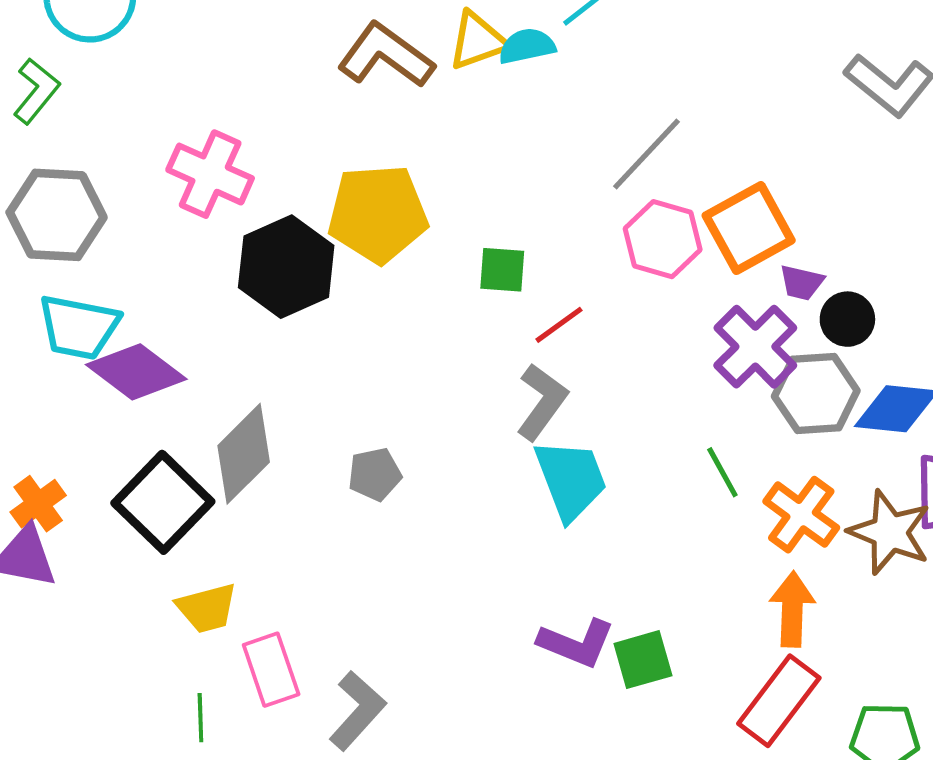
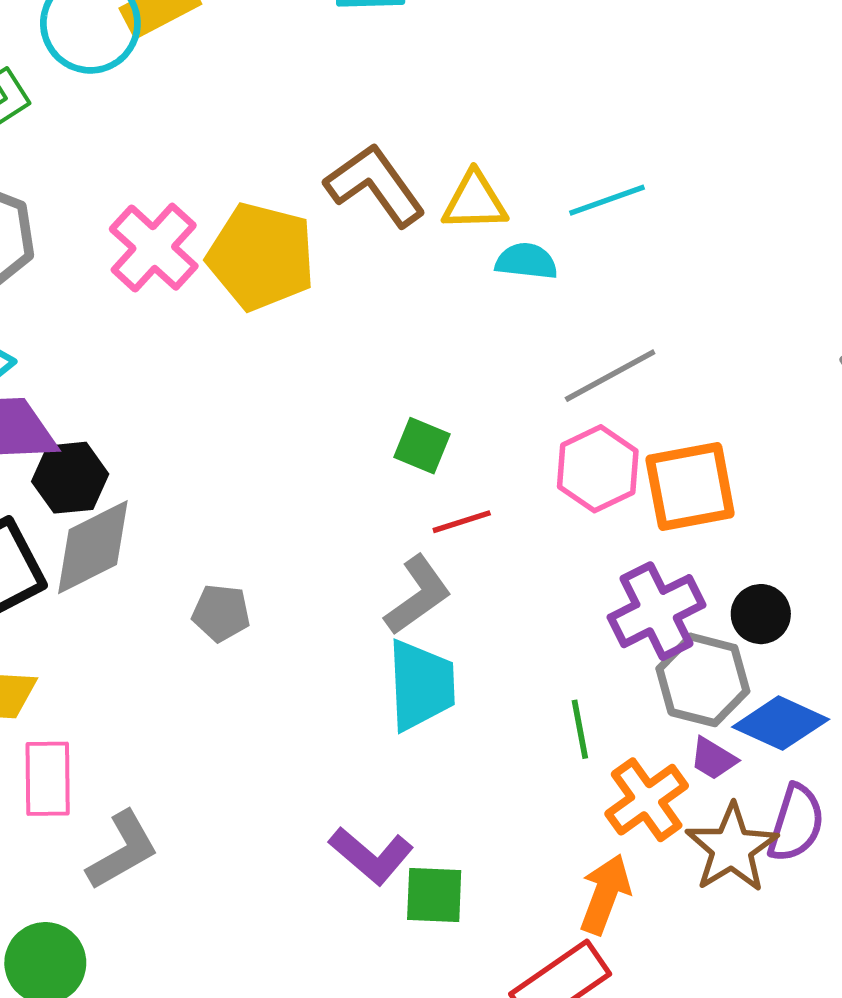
cyan semicircle: (527, 46) -> (526, 261), moved
yellow pentagon: (378, 214) -> (261, 257), moved
black hexagon: (286, 267) -> (70, 478), moved, size x0.7
purple trapezoid: (802, 282) -> (713, 759), moved

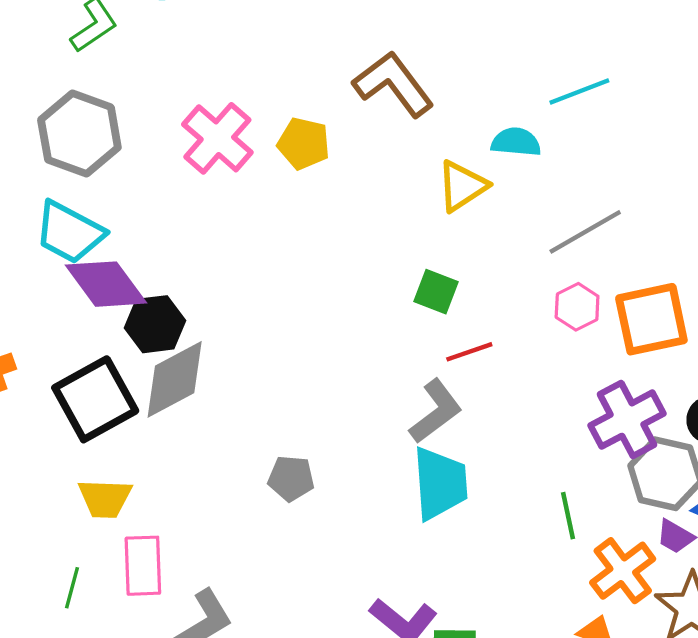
yellow triangle: (475, 201) -> (462, 186), moved, turned -30
yellow pentagon: (261, 257) -> (304, 143), size x0.6
pink hexagon: (598, 469) -> (577, 307), size x0.7
gray pentagon: (221, 613) -> (291, 478), moved

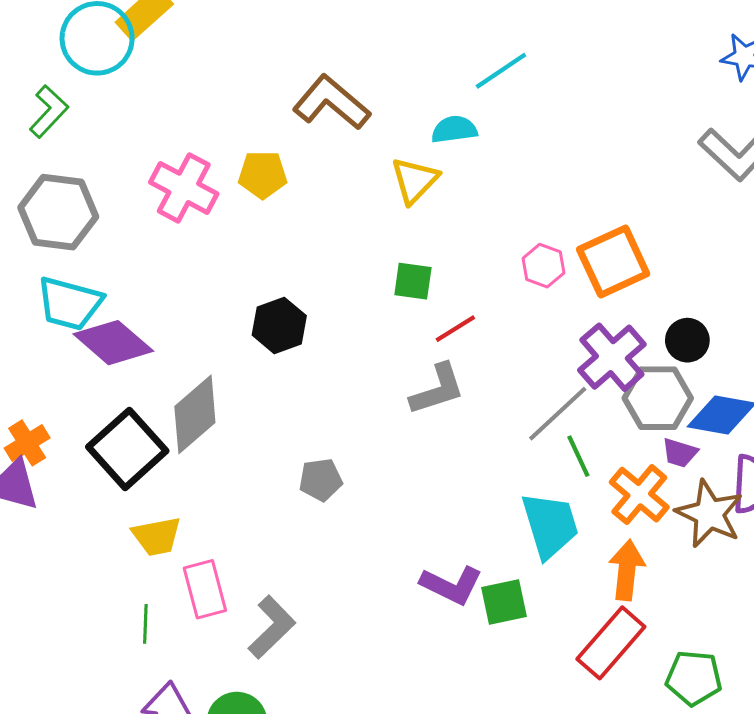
gray line: (585, 232) -> (558, 414), moved
black hexagon: (155, 324) -> (279, 325), moved
gray L-shape: (436, 411) -> (437, 389), turned 32
cyan trapezoid: (440, 483) -> (550, 525), moved

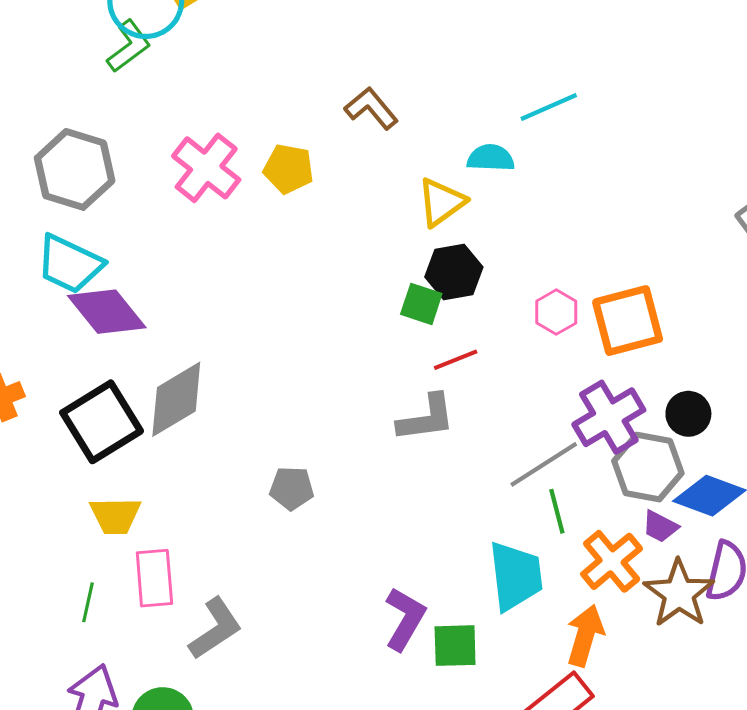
brown L-shape: (331, 103) -> (371, 108), size x0.7
green L-shape: (49, 111) -> (129, 46), moved
black hexagon: (279, 325) -> (454, 272), moved
purple L-shape: (451, 585) -> (405, 619), turned -96

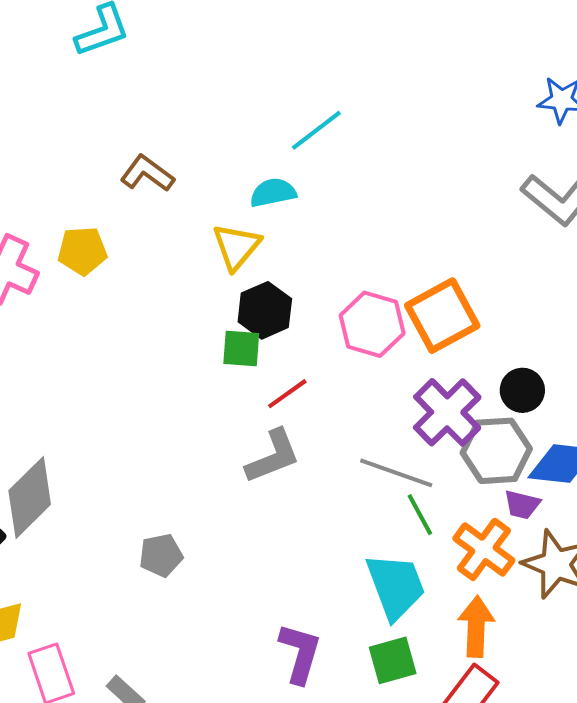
pink hexagon: (556, 312) -> (372, 324), size x1.5
gray line: (544, 464) -> (396, 473), turned 66
green square: (455, 646) -> (393, 660), moved

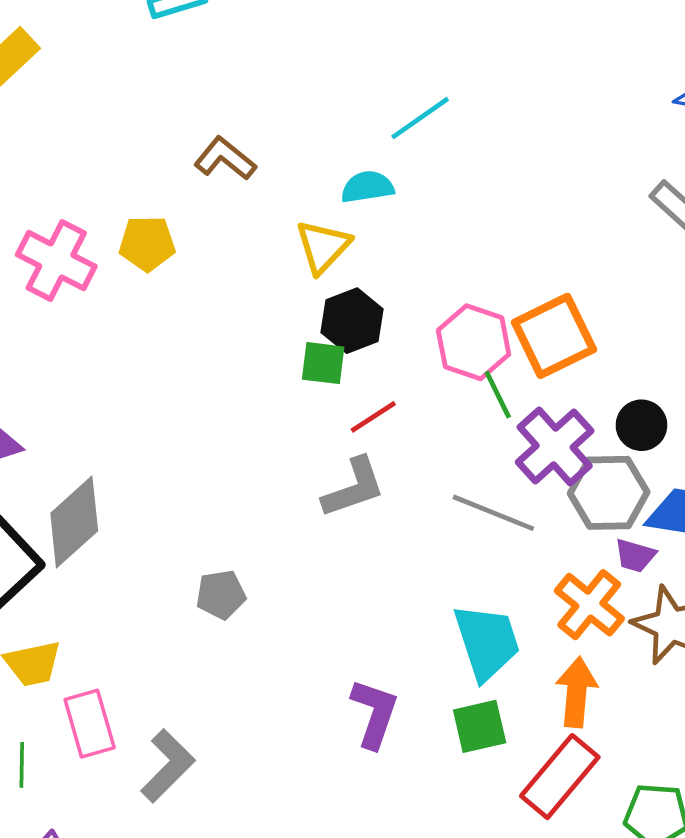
green line: (420, 515) -> (498, 395), moved

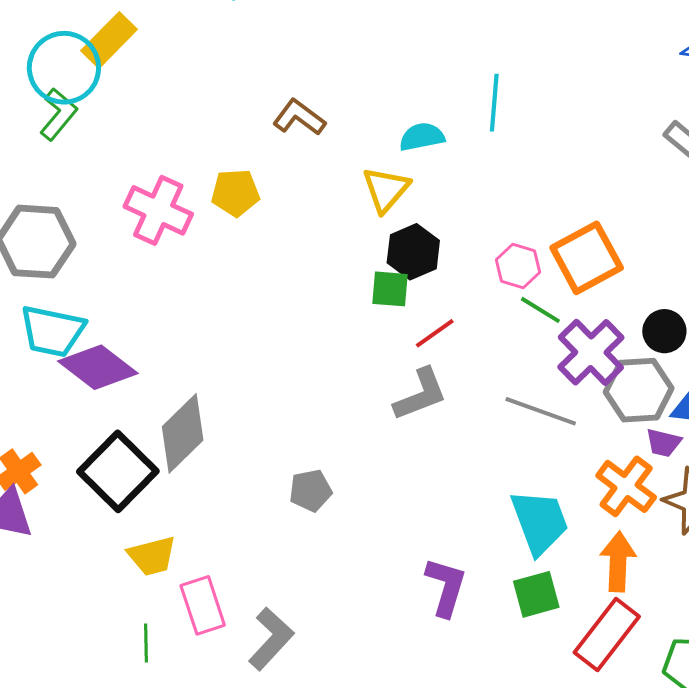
cyan line: (420, 118) -> (494, 103), moved, turned -48
pink hexagon: (474, 342) -> (518, 266), size x0.7
green line: (498, 395) -> (540, 310), turned -30

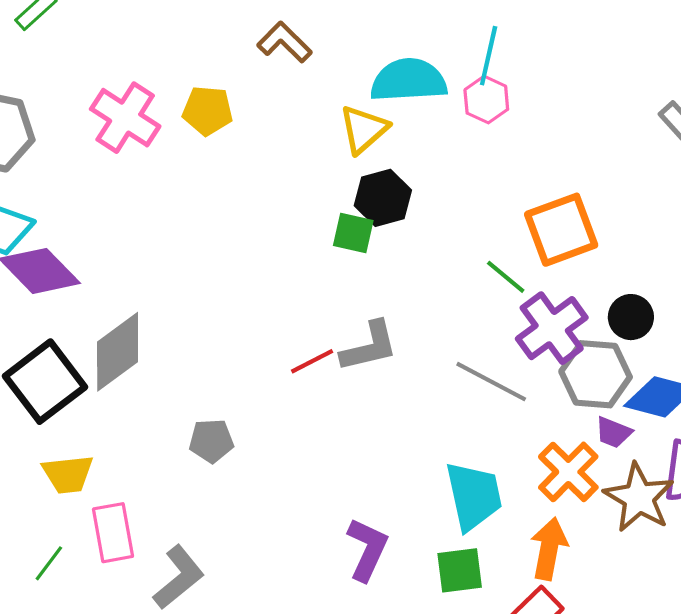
cyan semicircle: (422, 137) -> (409, 80), size x1.6
pink hexagon: (518, 266) -> (486, 100), moved
red line: (435, 333) -> (312, 361), moved
gray pentagon: (311, 490) -> (211, 441), moved
green line: (146, 643) -> (49, 563), turned 30

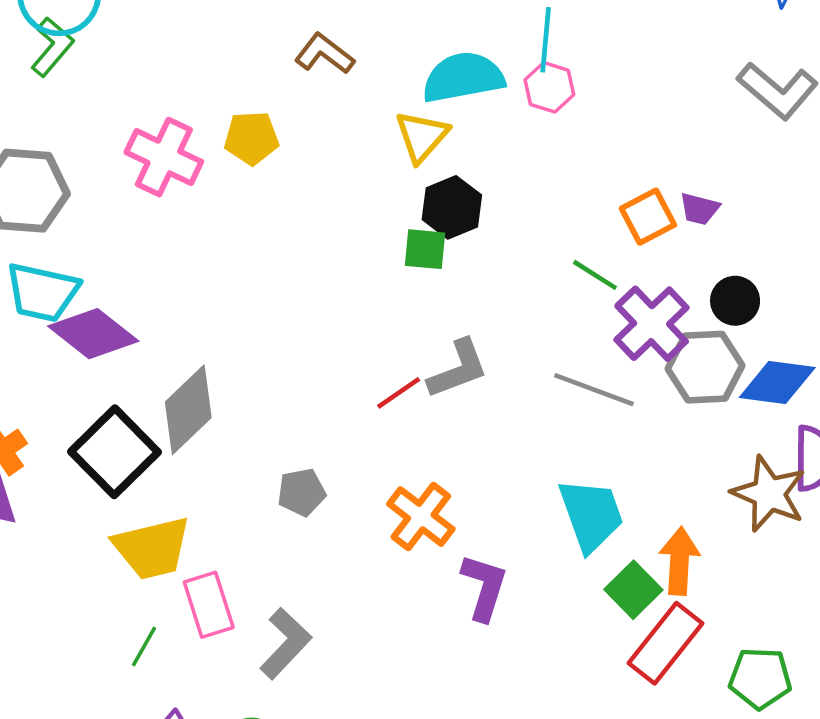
orange square: (561, 230) -> (648, 217), size x0.7
purple trapezoid: (613, 432) -> (699, 209), moved
orange cross: (568, 472) -> (421, 517), moved
yellow trapezoid: (68, 474) -> (152, 548), size x1.4
green square: (460, 570) -> (633, 590), moved, turned -30

